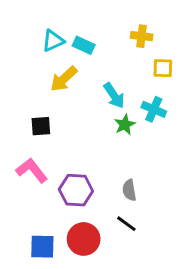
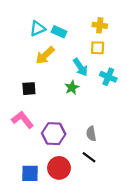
yellow square: (163, 68) -> (98, 48), moved
green star: (125, 125) -> (72, 88), moved

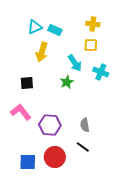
yellow arrow: (45, 55) -> (42, 52), turned -30

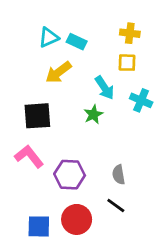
yellow arrow: (42, 52) -> (58, 72), turned 36
black square: (27, 83) -> (37, 116), size x1.5

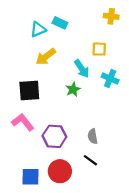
yellow cross: (130, 33) -> (111, 16), moved
cyan rectangle: (77, 42) -> (60, 23), moved

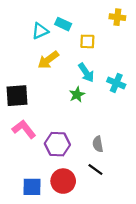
yellow square: (99, 49) -> (87, 41), moved
black square: (29, 91) -> (17, 96), moved

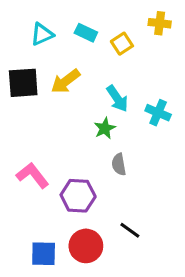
cyan triangle: (40, 31) -> (42, 34), moved
yellow square: (87, 41) -> (122, 44), moved, turned -35
black square: (17, 96) -> (23, 83), moved
gray semicircle: (98, 144) -> (119, 164), moved

